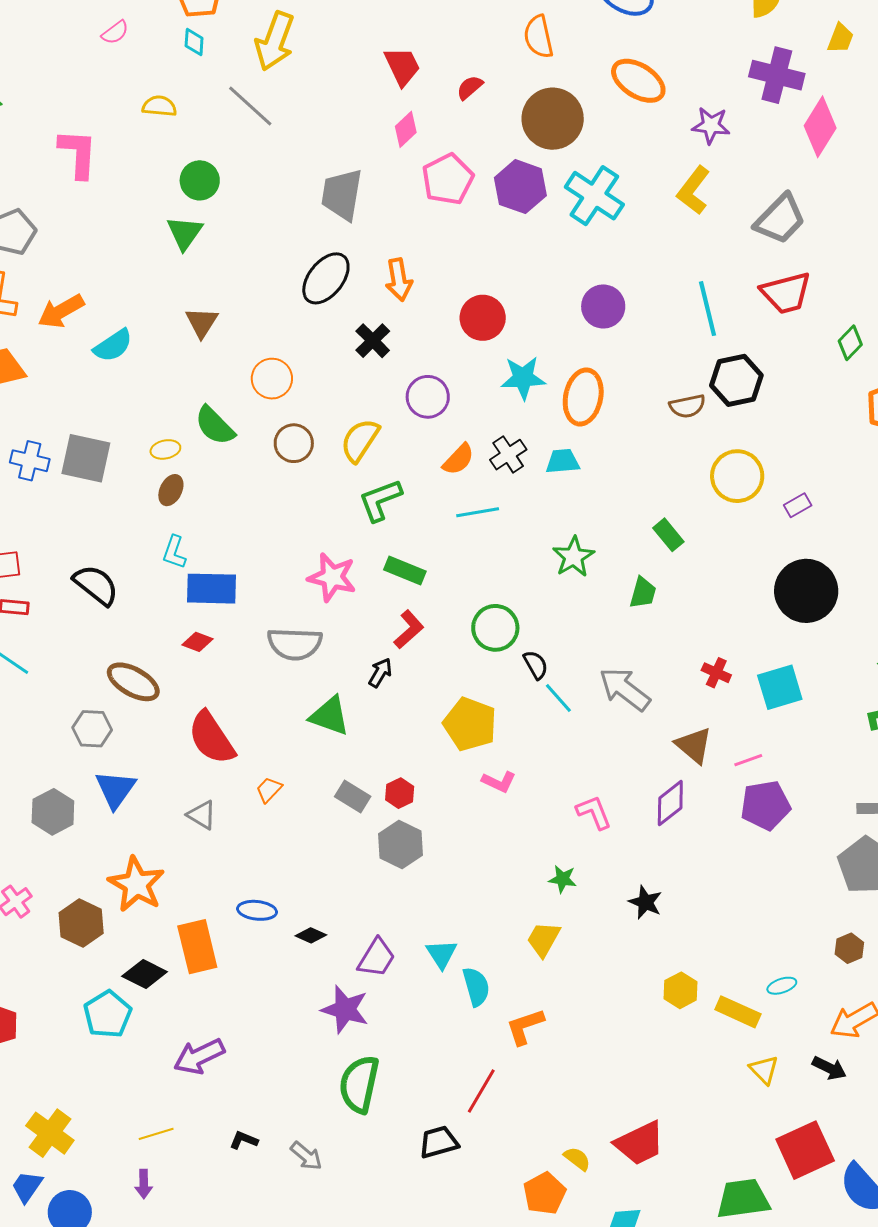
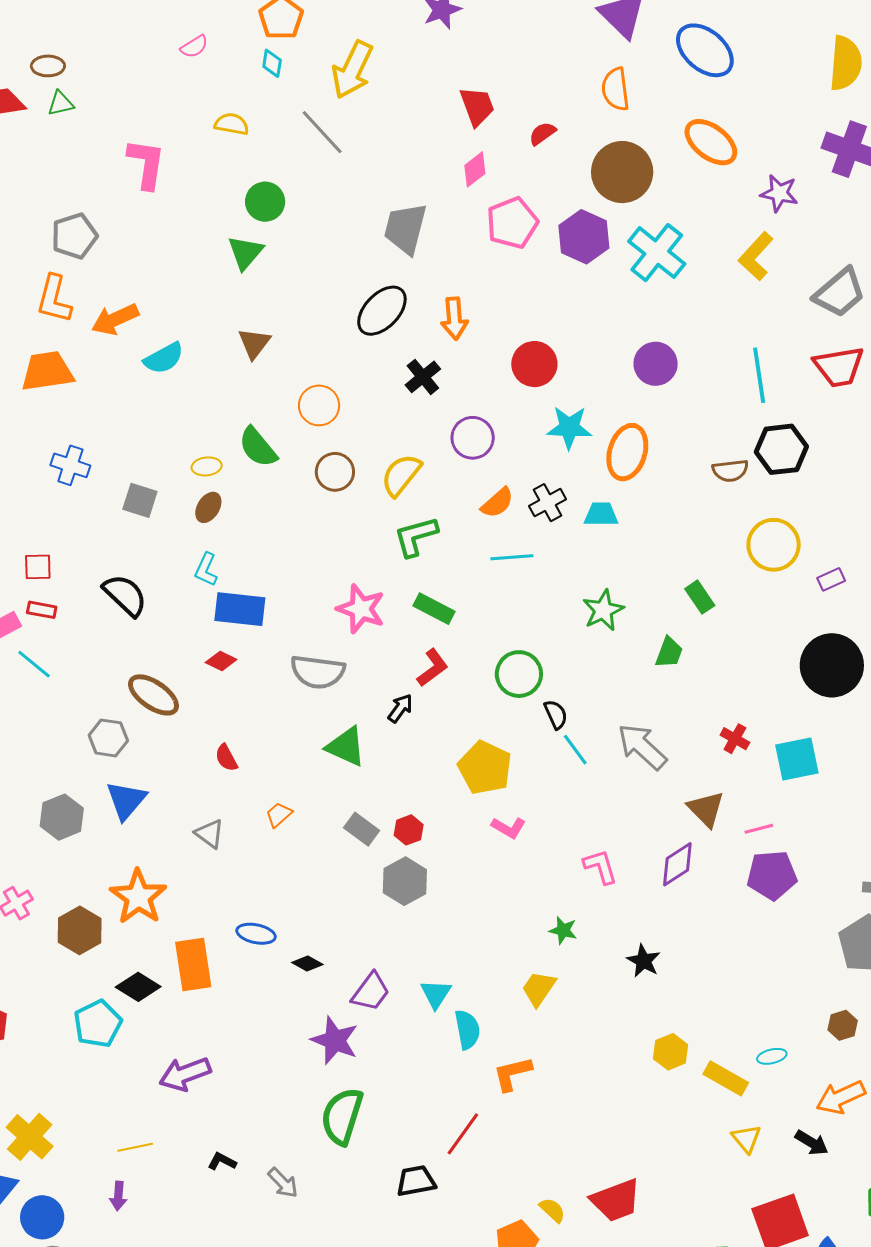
gray square: (86, 458) -> (140, 500), moved, size x0.7
red semicircle: (211, 738) -> (226, 758), size x0.5

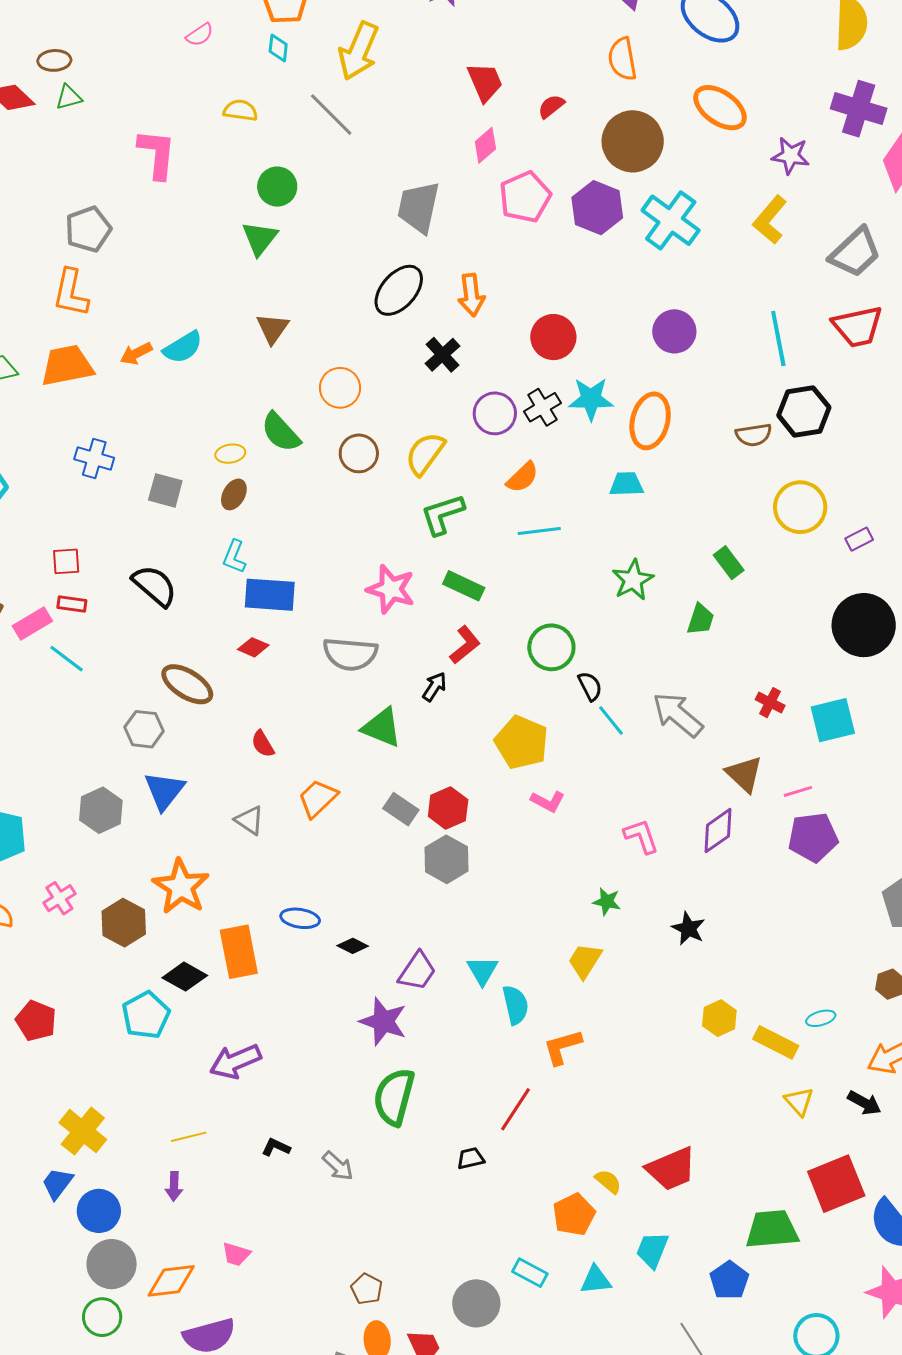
orange arrow: (115, 319) -> (136, 353), moved, size x0.7
black cross: (547, 503) -> (542, 407), moved
orange trapezoid: (279, 815) -> (318, 798), size x1.5
red hexagon: (409, 830) -> (448, 808), size x1.4
black trapezoid: (416, 1181) -> (471, 1158), size x0.7

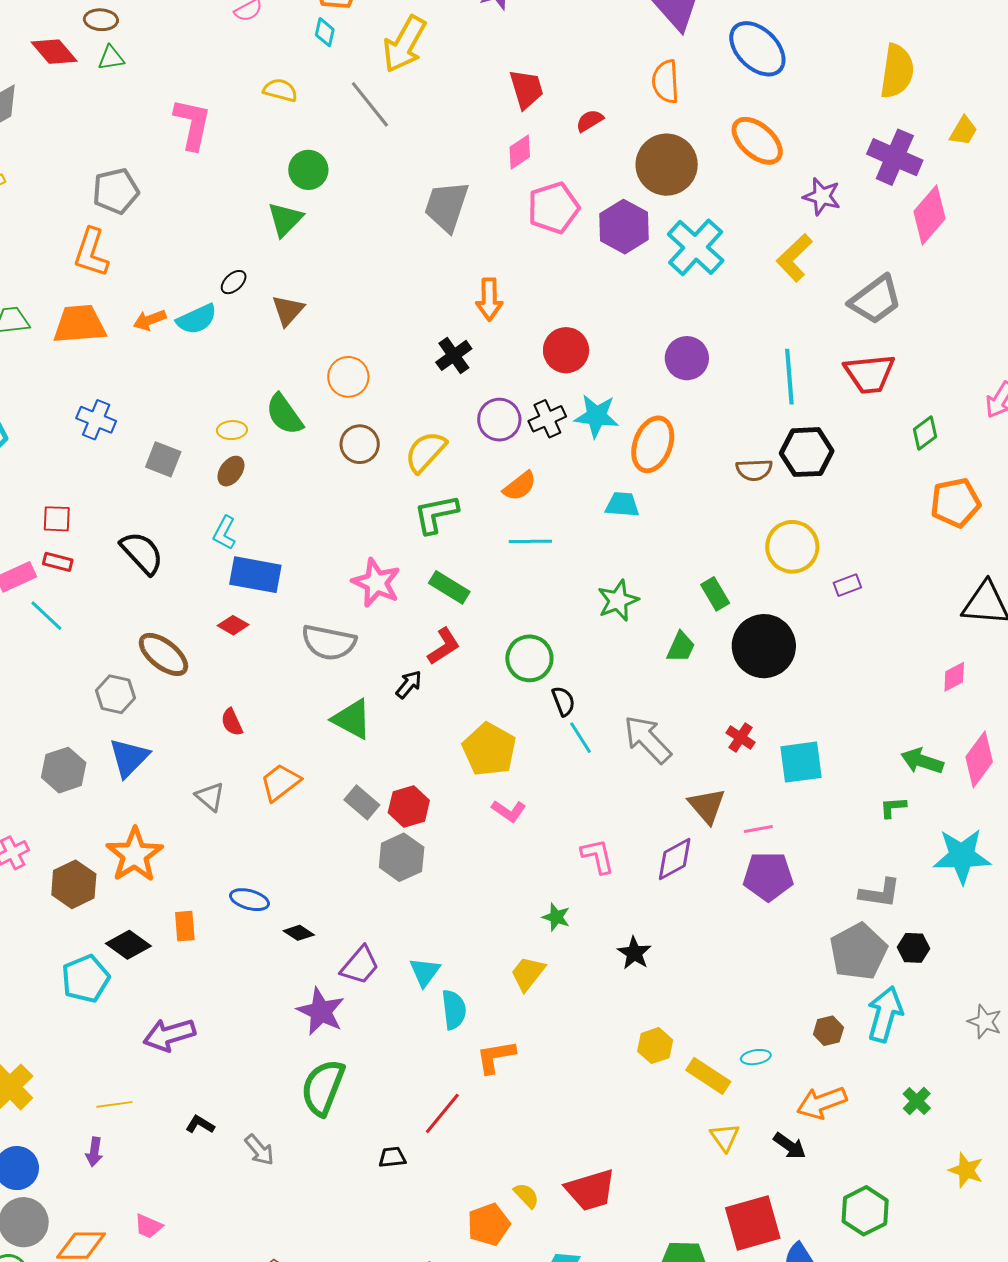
black ellipse: (399, 290) -> (234, 282), moved, size x0.5
black circle: (864, 625) -> (764, 646), moved
orange rectangle: (239, 952) -> (185, 926), size x0.6

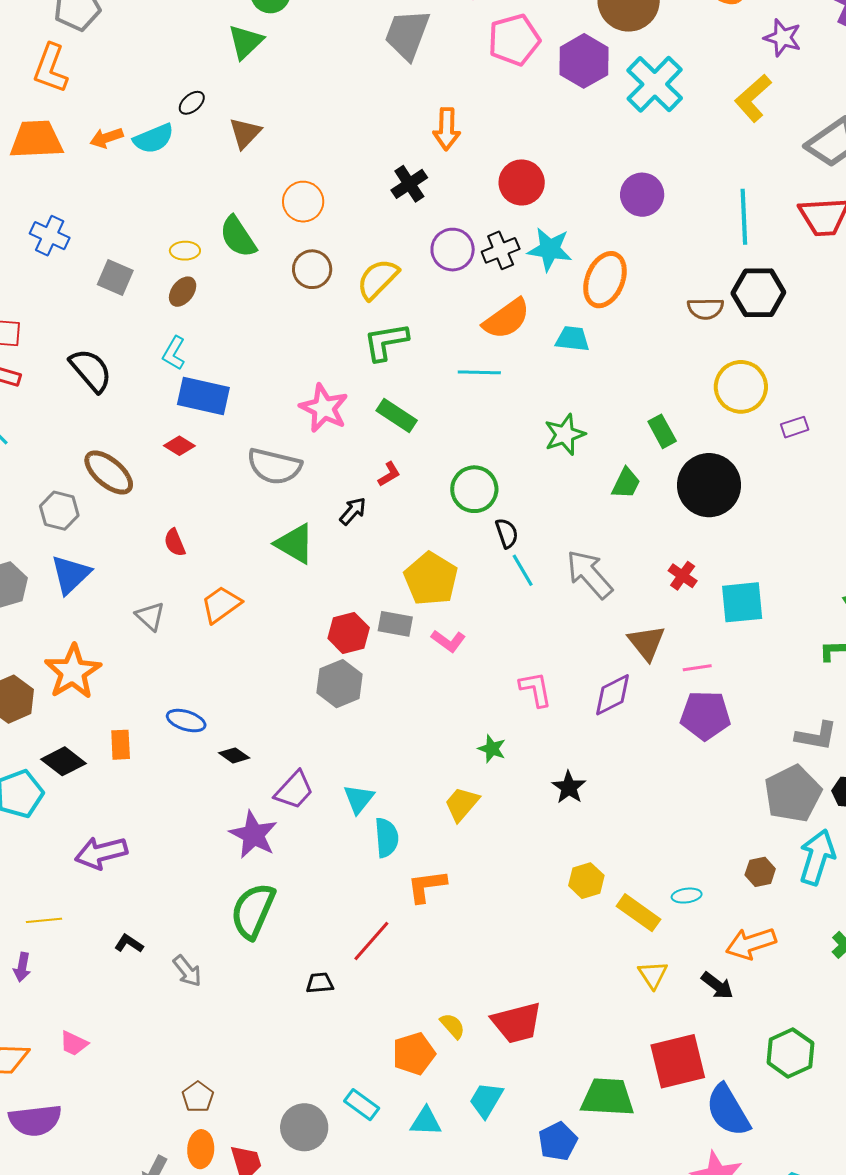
orange semicircle: (520, 486) -> (507, 319), moved, size x1.4
red L-shape: (444, 646) -> (389, 474), size x0.7
gray rectangle: (362, 802) -> (395, 624), moved, turned -32

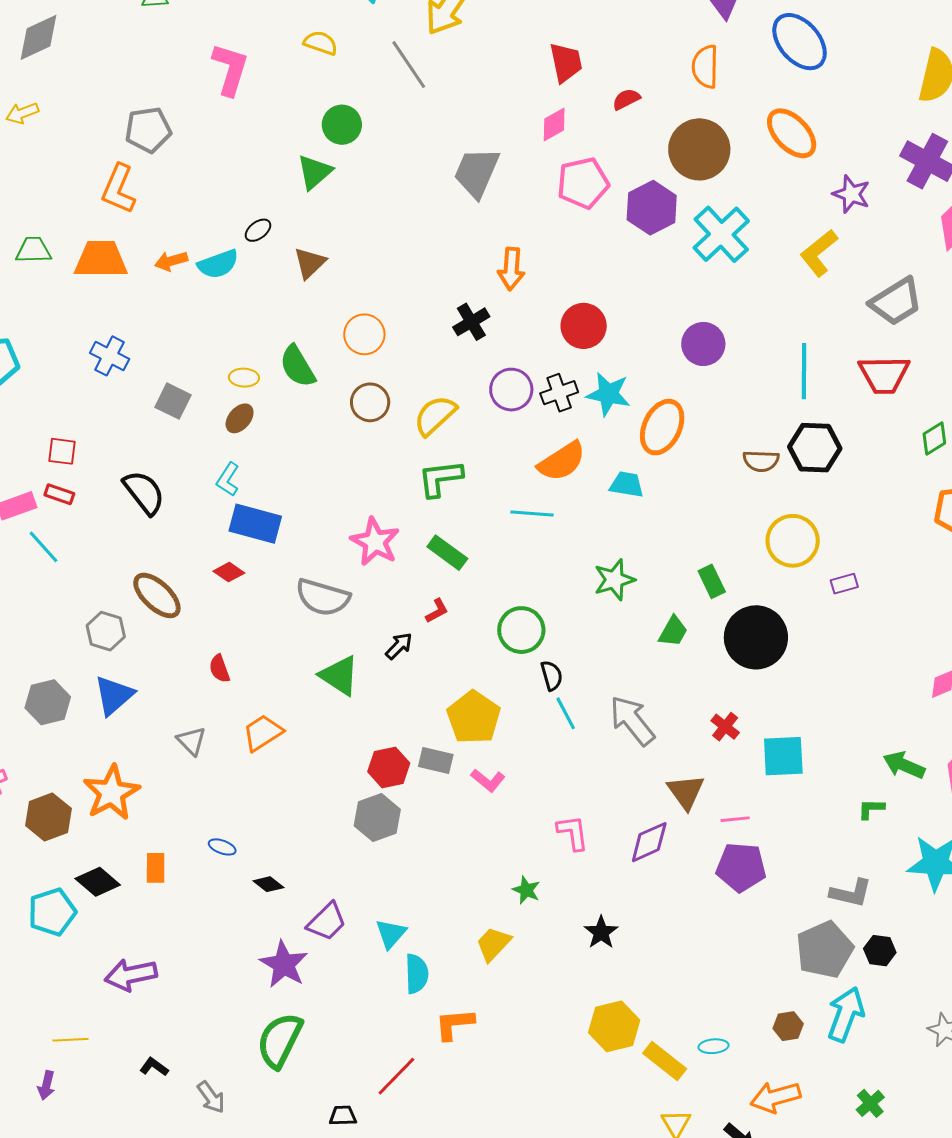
blue ellipse: (186, 721) -> (222, 847), size x0.7
yellow hexagon: (586, 881) -> (614, 1026), size x1.4

